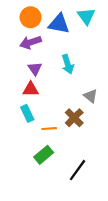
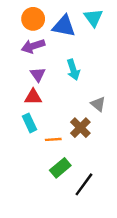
green rectangle: (44, 155) -> (60, 168), moved

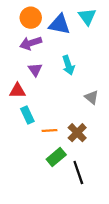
red triangle: (33, 97) -> (17, 91), moved
brown cross: (80, 128) -> (77, 133), moved
black line: (84, 184) -> (78, 173), turned -55

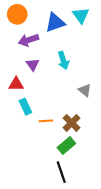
orange circle: (31, 18) -> (17, 14), moved
blue triangle: (59, 24) -> (55, 23), turned -30
green rectangle: (56, 157) -> (66, 145), moved
black line: (78, 173) -> (61, 172), moved

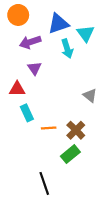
cyan triangle: (81, 15) -> (86, 33), moved
cyan arrow: (63, 60) -> (67, 49), moved
black line: (61, 172) -> (44, 183), moved

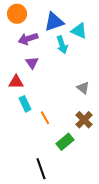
cyan triangle: (86, 33) -> (79, 31), turned -30
orange line: (49, 128) -> (45, 118), turned 64
brown cross: (76, 130) -> (84, 120), moved

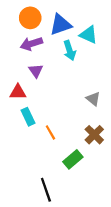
orange circle: (17, 14) -> (30, 18), moved

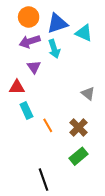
cyan arrow: (70, 50) -> (54, 49), moved
brown cross: (94, 135) -> (79, 127), moved
green rectangle: (73, 159) -> (79, 156), moved

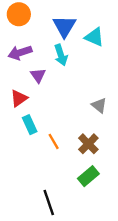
orange circle: (29, 17) -> (19, 14), moved
blue triangle: (57, 23) -> (64, 26), turned -40
purple arrow: (30, 41) -> (20, 53), moved
red triangle: (17, 87) -> (19, 98), turned -35

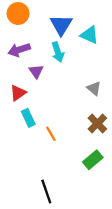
gray triangle: (99, 105) -> (94, 88), moved
brown cross: (88, 144) -> (97, 124), moved
green rectangle: (88, 176) -> (93, 160), moved

